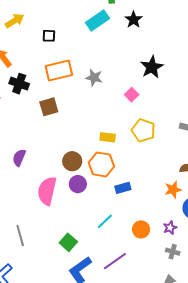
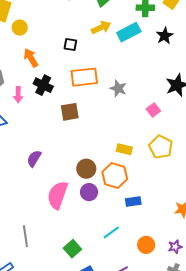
yellow arrow: (15, 21) -> (101, 27), moved
black square: (49, 36) -> (70, 45), moved

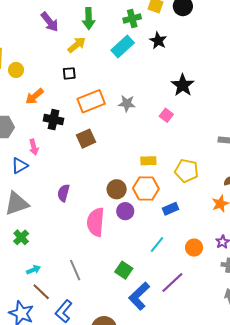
yellow arrow: (101, 27) -> (77, 45), moved
orange arrow: (31, 58) -> (34, 96), turned -84
pink arrow: (18, 95) -> (34, 147), moved
yellow pentagon: (161, 147) -> (187, 171), moved

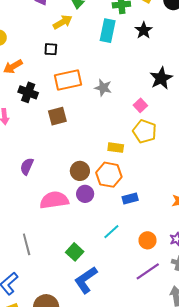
cyan rectangle: (123, 46) -> (108, 31), turned -45
yellow pentagon: (187, 171) -> (145, 131), moved
pink semicircle: (96, 222) -> (54, 200), turned 68
purple line: (172, 282) -> (148, 271), moved

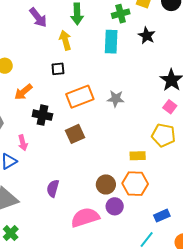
yellow arrow: (63, 22) -> (65, 40), turned -66
pink square: (140, 105) -> (170, 107), moved
blue rectangle: (130, 198) -> (162, 216), moved

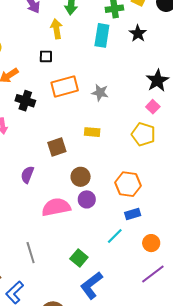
brown square: (75, 134) -> (57, 147), moved
yellow rectangle: (138, 156) -> (92, 132), moved
orange hexagon: (135, 184) -> (128, 184), moved

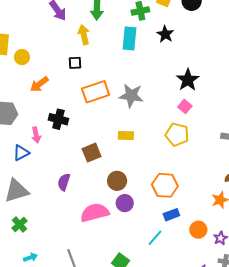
gray star: (100, 93) -> (131, 96), size x1.4
black cross: (25, 101) -> (58, 119), moved
orange circle: (151, 243) -> (198, 230), moved

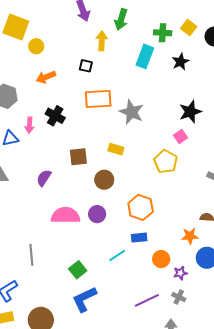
brown circle: (117, 181) -> (104, 180), moved

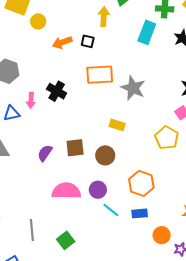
orange arrow: (46, 77) -> (62, 42), moved
brown square: (78, 157) -> (75, 148), moved
cyan line: (117, 255) -> (111, 210), moved, turned 72
green square: (78, 270) -> (66, 240), moved

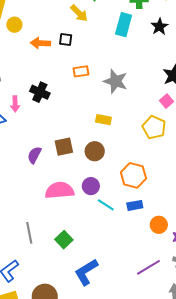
yellow arrow: (104, 17) -> (79, 13), turned 138
orange arrow: (62, 42) -> (40, 43), turned 30
orange rectangle: (100, 75) -> (81, 71), size x0.6

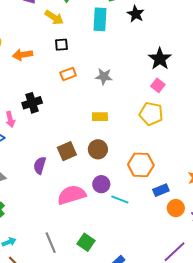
black square: (66, 39) -> (61, 45), moved
gray star: (116, 81) -> (104, 77), size x0.7
black cross: (40, 92) -> (32, 103), turned -30
blue rectangle: (135, 205) -> (161, 190), moved

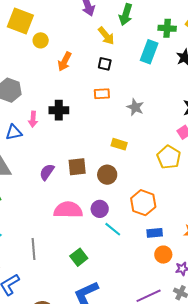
orange arrow: (23, 55) -> (65, 61), turned -72
green square: (86, 242) -> (79, 257), moved

